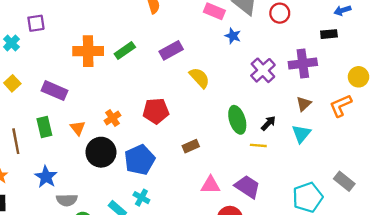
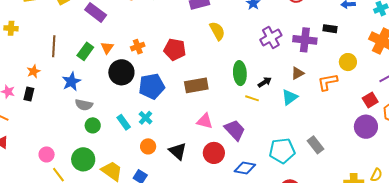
black rectangle: (329, 34) -> (330, 29), moved
green rectangle: (44, 127) -> (85, 51), moved, turned 36
brown rectangle: (191, 146) -> (196, 85), size x1.6

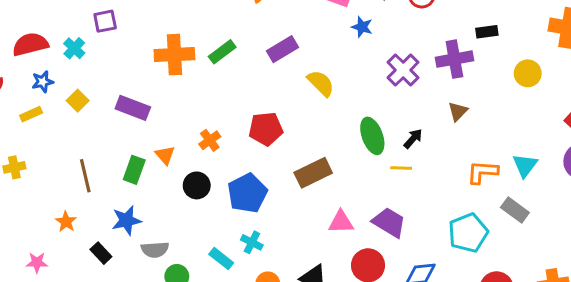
black circle: (121, 72) -> (197, 185), size x0.7
blue star: (71, 82) -> (126, 220), turned 30
orange L-shape: (328, 82) -> (482, 172), moved, turned 30
black rectangle: (29, 94) -> (101, 253), moved, turned -40
cyan triangle: (290, 97) -> (525, 165), moved

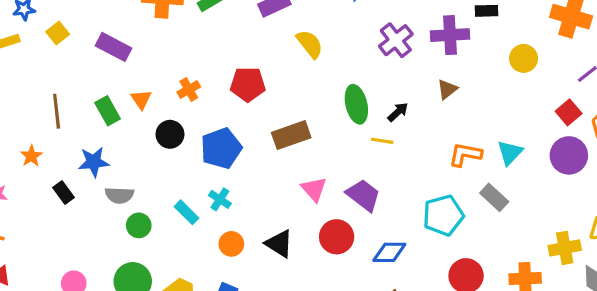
green rectangle: (134, 170) -> (108, 111), turned -56
pink triangle: (341, 222) -> (314, 189), turned 44

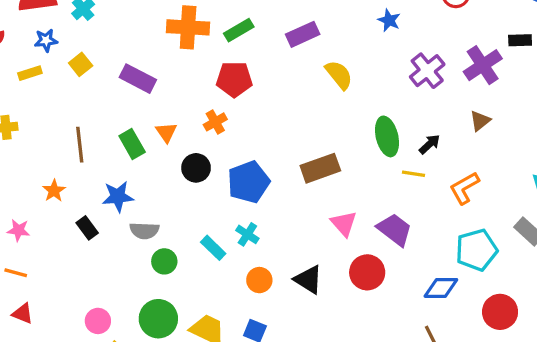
purple cross: (450, 35) -> (483, 65), turned -30
red pentagon: (248, 84) -> (234, 79), moved
orange L-shape: (465, 155) -> (464, 188), moved, turned -40
blue diamond: (389, 252) -> (441, 288), moved

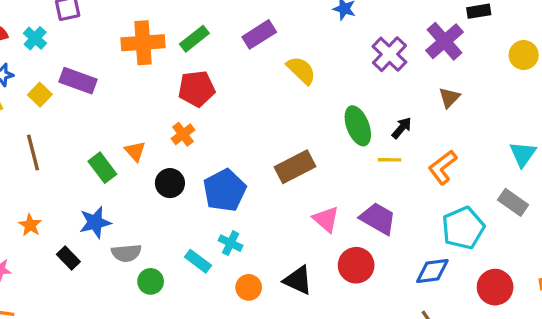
purple rectangle: (138, 79) -> (78, 81), moved
brown line: (80, 145) -> (33, 153), moved

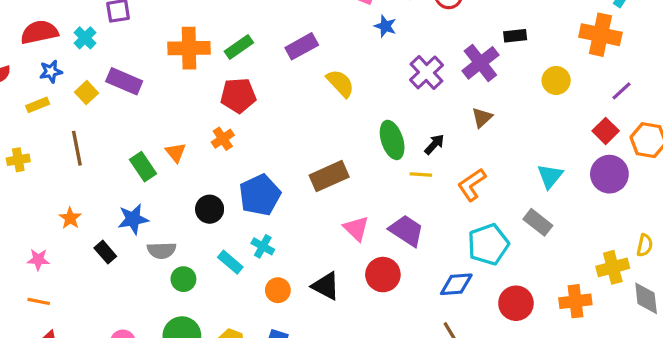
black circle: (170, 183) -> (210, 209), moved

